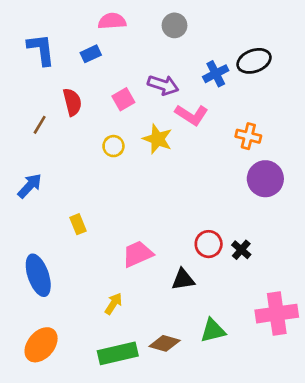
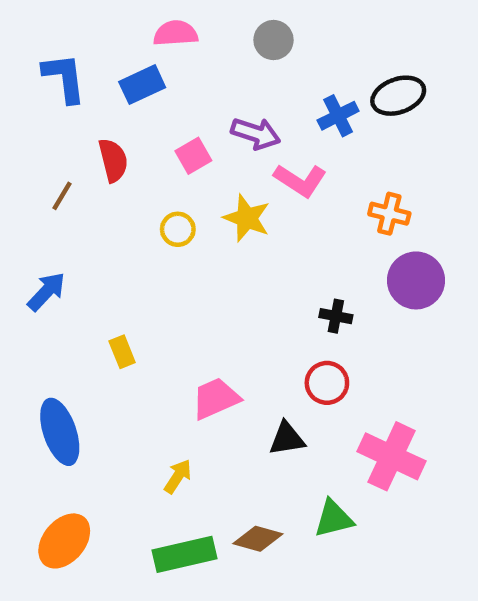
blue rectangle: (91, 54) -> (142, 85), size x1.4
black cross: (241, 250) -> (336, 316), moved, turned -30
pink cross: (277, 314) -> (392, 456), moved, turned 33

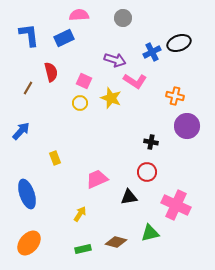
pink square: (193, 156) -> (84, 81), moved, turned -35
green rectangle: (184, 554) -> (83, 249), size x0.6

